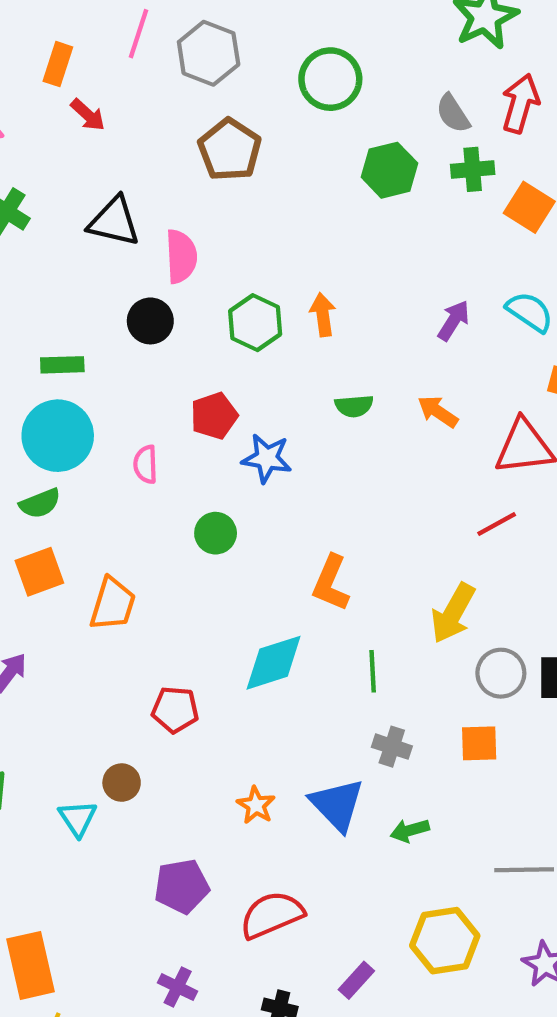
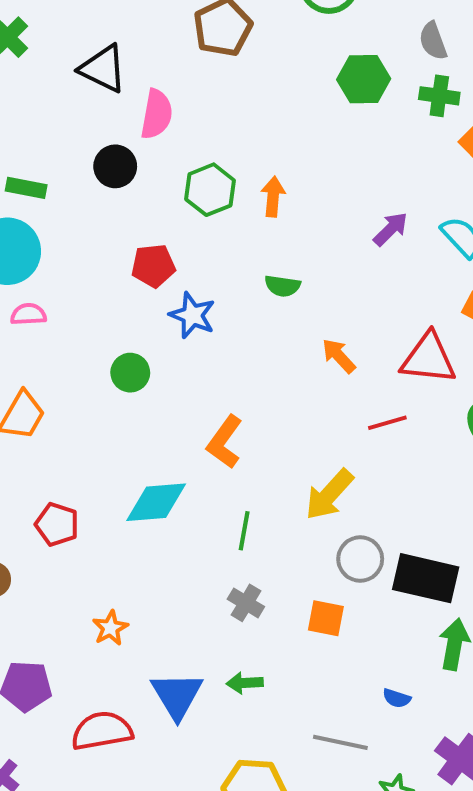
orange arrow: (438, 412) -> (339, 356), moved
pink semicircle: (146, 464) -> (28, 314), moved, turned 76
blue triangle: (337, 805) -> (177, 695), moved

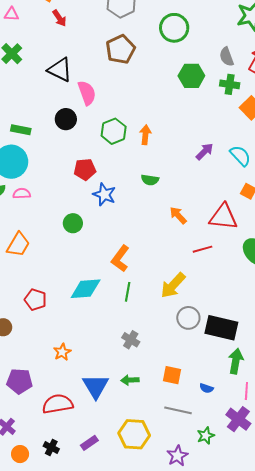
pink semicircle: (157, 114) -> (87, 93), turned -30
green line: (244, 531) -> (128, 292), moved
orange square: (326, 618) -> (172, 375), moved

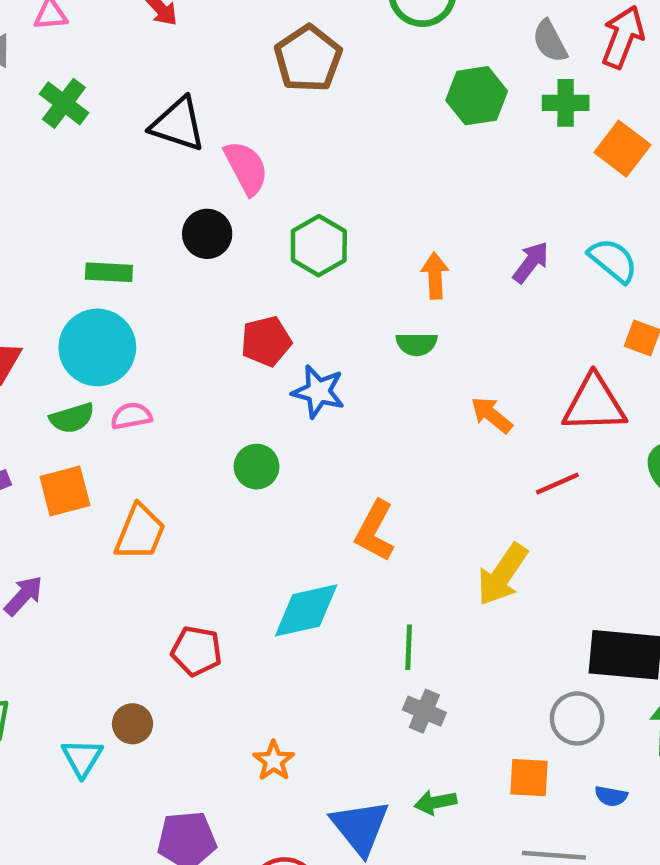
orange arrow: (145, 135) -> (435, 276), moved
green line: (128, 292) -> (409, 647), moved
gray circle: (188, 318) -> (577, 718), moved

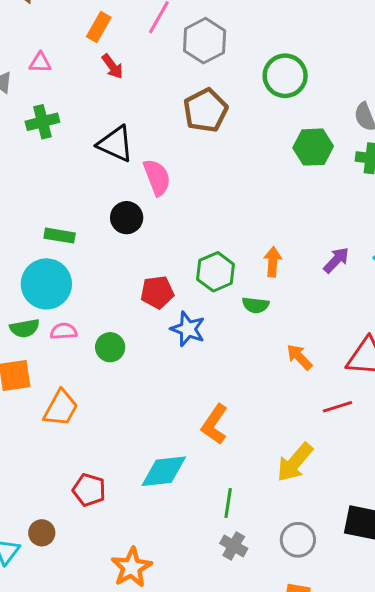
green cross: (64, 103) -> (42, 122), turned 32
green hexagon: (319, 246) -> (216, 272), moved
green circle: (257, 467) -> (110, 347), moved
gray circle: (577, 718) -> (298, 540), moved
orange star: (274, 761) -> (131, 567), size x1.5

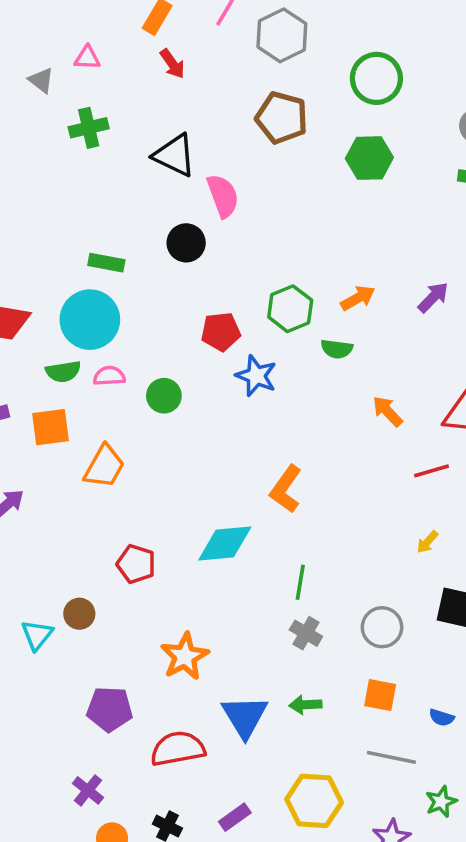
brown pentagon: (206, 110) -> (282, 118), turned -30
green hexagon: (313, 147) -> (369, 158), moved
orange arrow: (273, 262) -> (358, 298), turned 56
yellow arrow: (295, 462) -> (427, 542), moved, size x0.5

